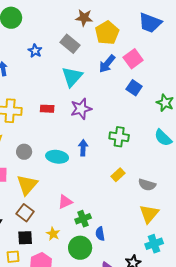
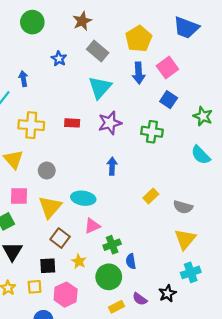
brown star: (84, 18) -> (82, 21), moved, turned -30
blue arrow: (107, 64) -> (139, 73), turned -42
green cross: (119, 137) -> (152, 132), moved
cyan ellipse: (57, 157) -> (83, 198), moved
brown square: (25, 213) -> (60, 238), moved

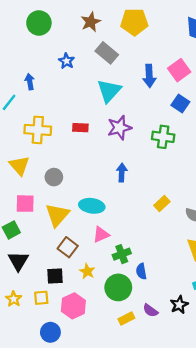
yellow pentagon: (139, 39) -> (134, 22), moved, turned 30

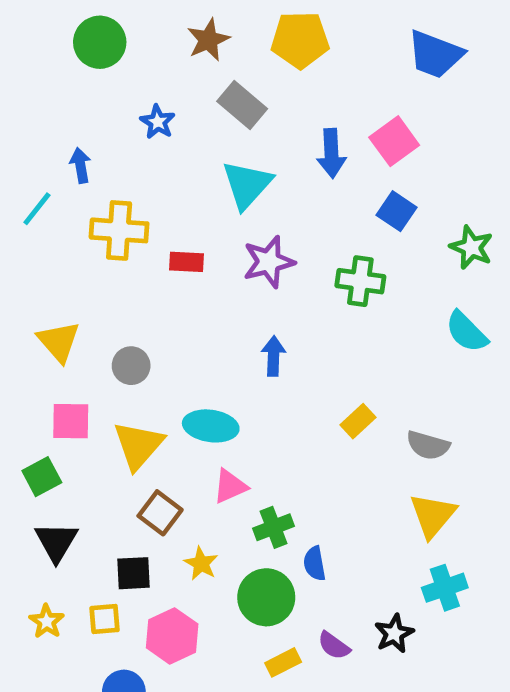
yellow cross: (38, 130) -> (119, 230), moved

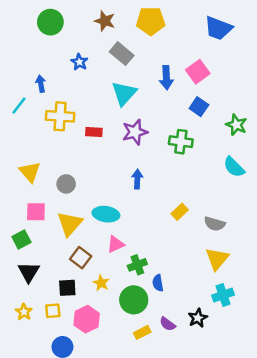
brown star: (208, 40) -> (105, 21), turned -30

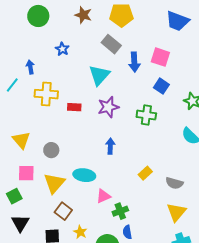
gray rectangle: (122, 54) -> (111, 44), moved
pink square: (198, 72) -> (160, 57), turned -36
pink triangle: (116, 244) -> (103, 196), moved
green cross: (137, 265) -> (120, 211), moved

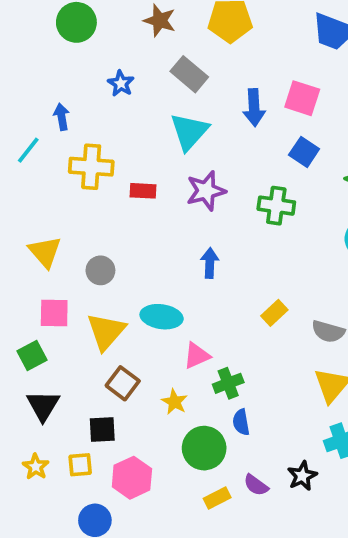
gray rectangle: (111, 44) -> (189, 74), moved
yellow star: (80, 232) -> (174, 402), moved

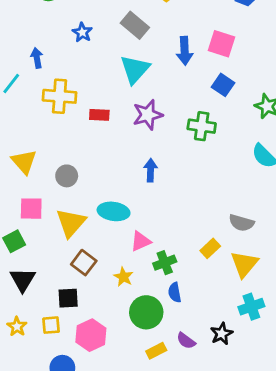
yellow rectangle: (274, 313) -> (210, 248), moved

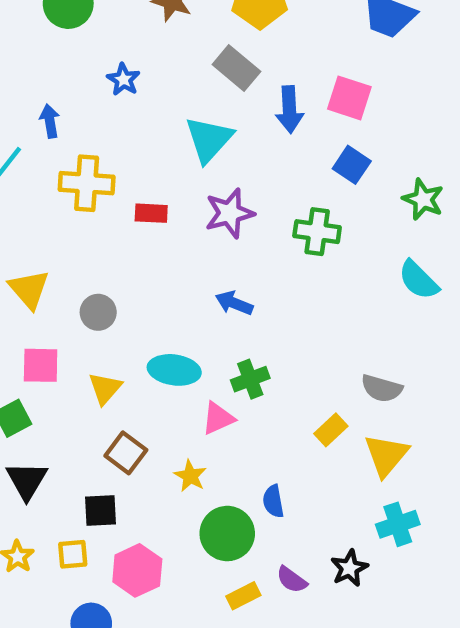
gray rectangle: (135, 25) -> (236, 68), moved
blue arrow: (151, 170) -> (234, 303), turned -70
yellow triangle: (71, 223) -> (105, 388), size x0.7
green cross: (165, 263) -> (250, 379), moved

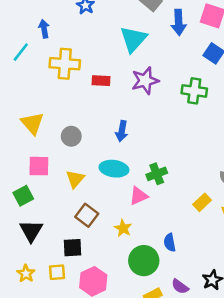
blue arrow: (234, 303) -> (122, 131), moved, turned -102

